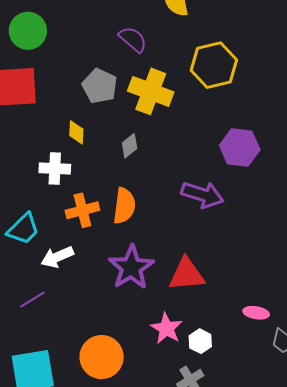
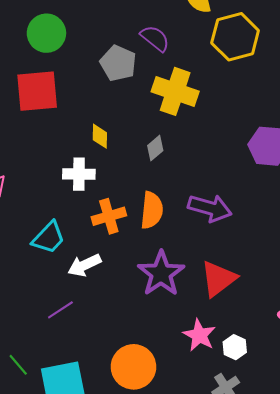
yellow hexagon: (214, 65) -> (235, 37), moved
gray pentagon: (100, 86) -> (118, 63), moved
purple arrow: (202, 195) -> (210, 208), moved
red triangle: (187, 274) -> (218, 279), turned -30

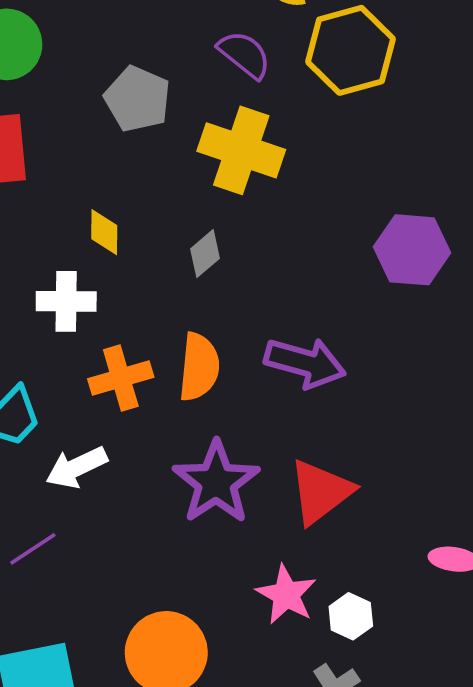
purple semicircle: (155, 38) -> (244, 55), moved

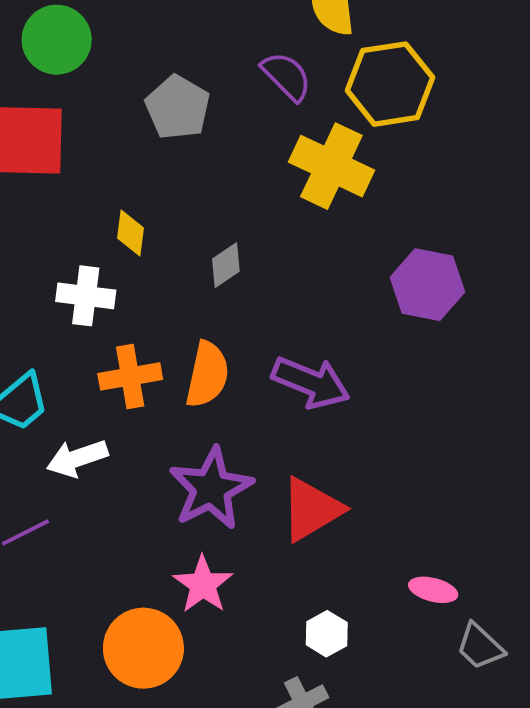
yellow cross: (241, 150) -> (331, 166), moved
pink star: (286, 595) -> (203, 585), moved

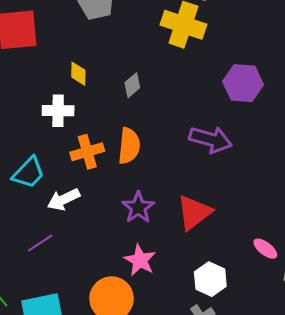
purple arrow: (311, 382) -> (211, 139), moved
purple star: (211, 488) -> (138, 207), size x0.7
pink ellipse: (433, 590) -> (265, 249), turned 30
white hexagon: (327, 634) -> (210, 279), size x1.4

